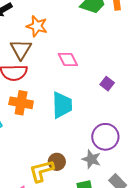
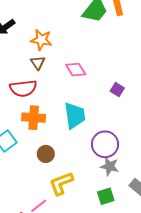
brown triangle: (21, 49) -> (38, 63), moved, size x0.7
purple circle: (105, 137) -> (105, 144), moved
brown circle: (57, 162) -> (46, 154), moved

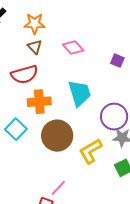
brown circle: (46, 154) -> (57, 136), size x1.8
yellow L-shape: (61, 183) -> (91, 151), moved

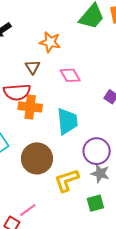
orange star: (35, 24) -> (50, 42), moved
orange cross: (39, 102) -> (30, 107), moved

